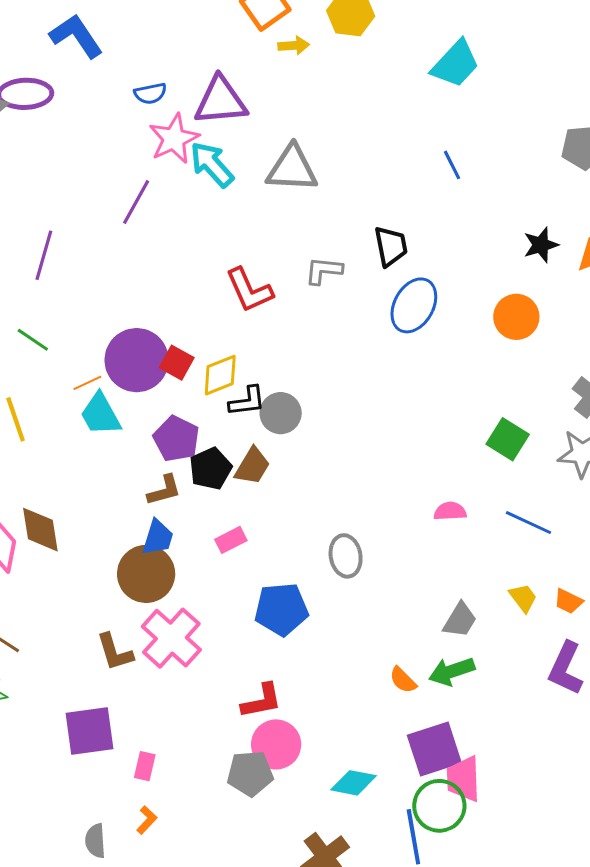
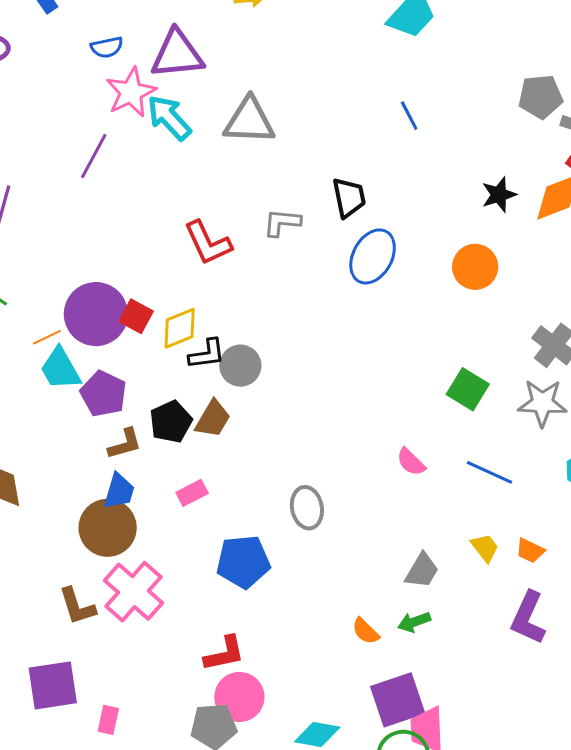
purple pentagon: (176, 439) -> (104, 394), moved
pink semicircle: (450, 511) -> (411, 462), turned -132
green arrow: (452, 671) -> (414, 622), size x0.7

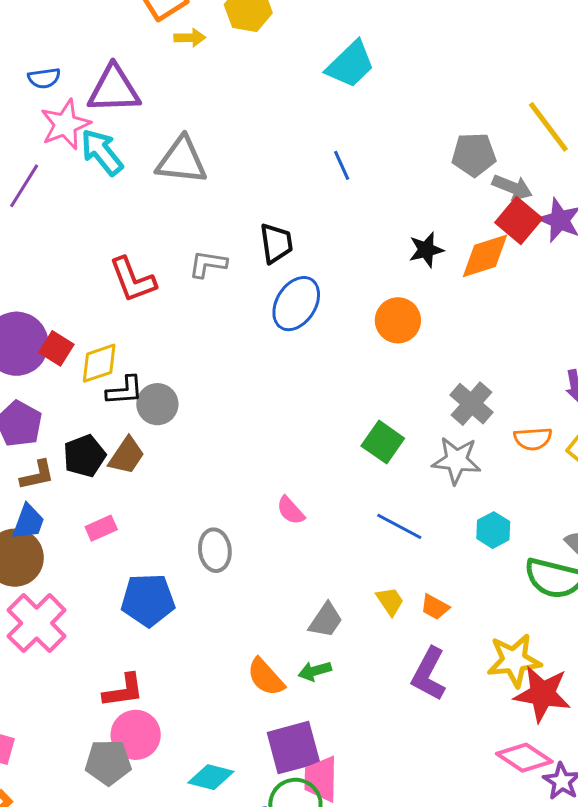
pink semicircle: (411, 462) -> (291, 510), moved
orange semicircle: (366, 631) -> (266, 677), size x1.4

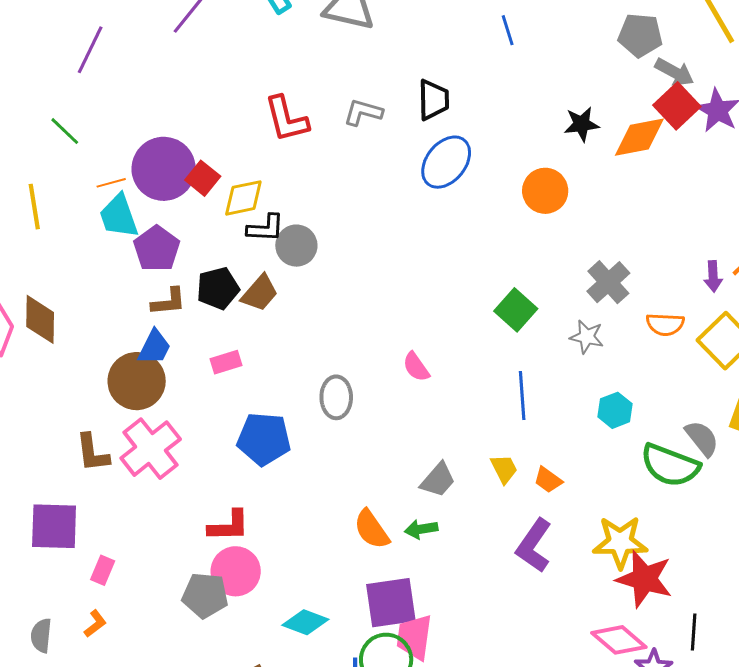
gray star: (456, 460) -> (587, 337), size x0.7
blue line: (399, 526) -> (522, 396), turned 51

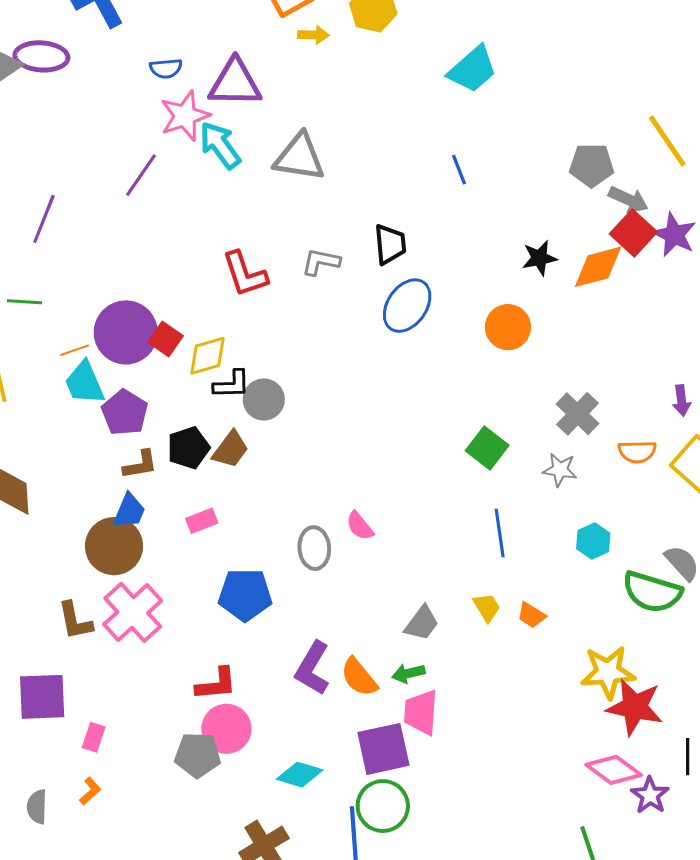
green line: (65, 131) -> (25, 302), turned -36
pink semicircle: (416, 367) -> (360, 526), moved
purple L-shape: (534, 546) -> (313, 668), moved
pink trapezoid: (414, 637) -> (421, 712), moved

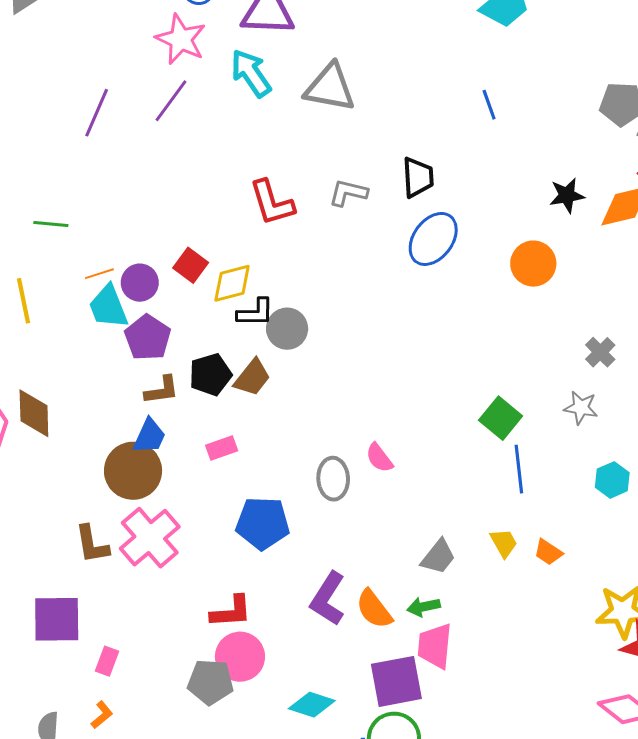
pink star: (185, 116) -> (181, 39), moved, turned -30
purple line: (44, 219) -> (97, 113), moved
purple circle: (126, 332) -> (140, 283), moved, size x0.6
gray cross: (577, 414) -> (600, 352), size x0.7
green square: (487, 448) -> (501, 418), moved

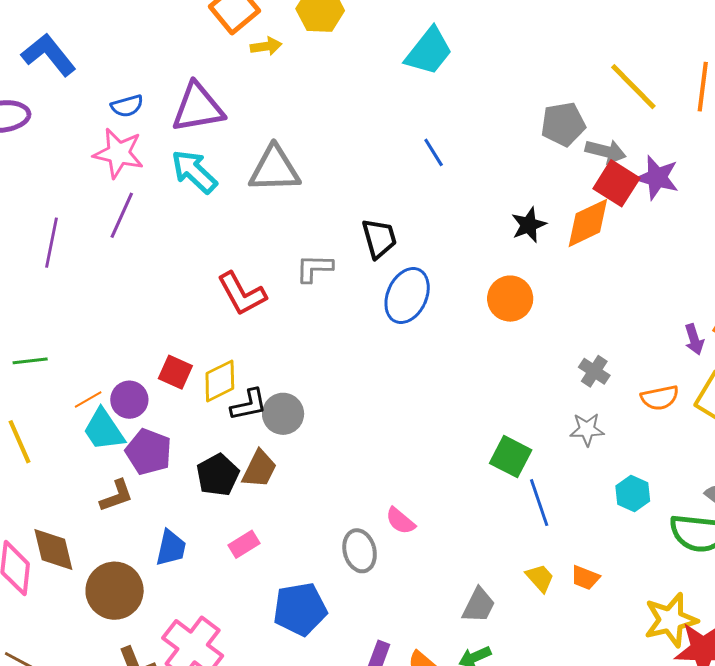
brown L-shape: (162, 390) -> (116, 496), moved
brown circle: (133, 471) -> (115, 591), moved

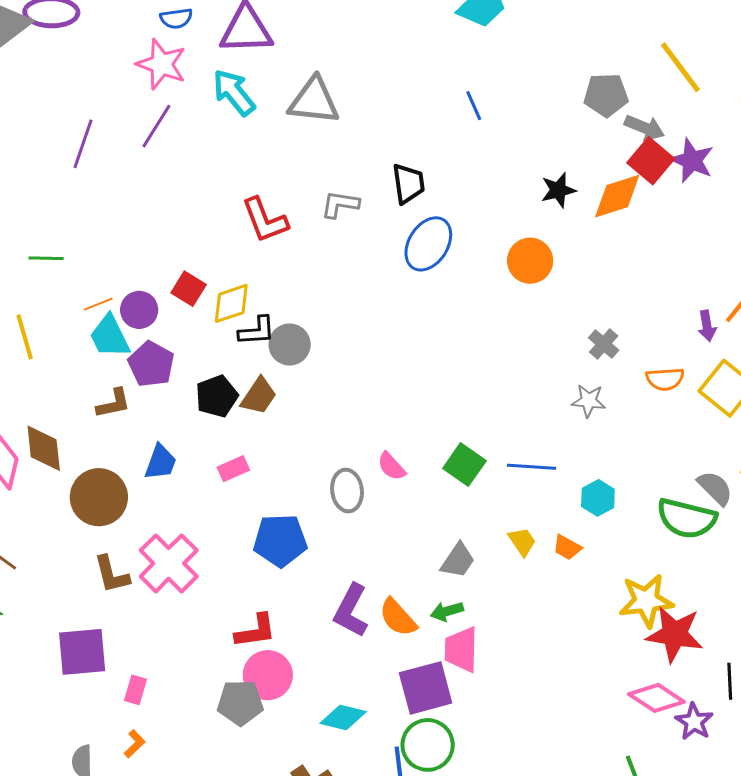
green square: (511, 457) -> (464, 465), moved
cyan hexagon: (633, 494) -> (598, 498), moved
blue line: (539, 503) -> (531, 467), turned -75

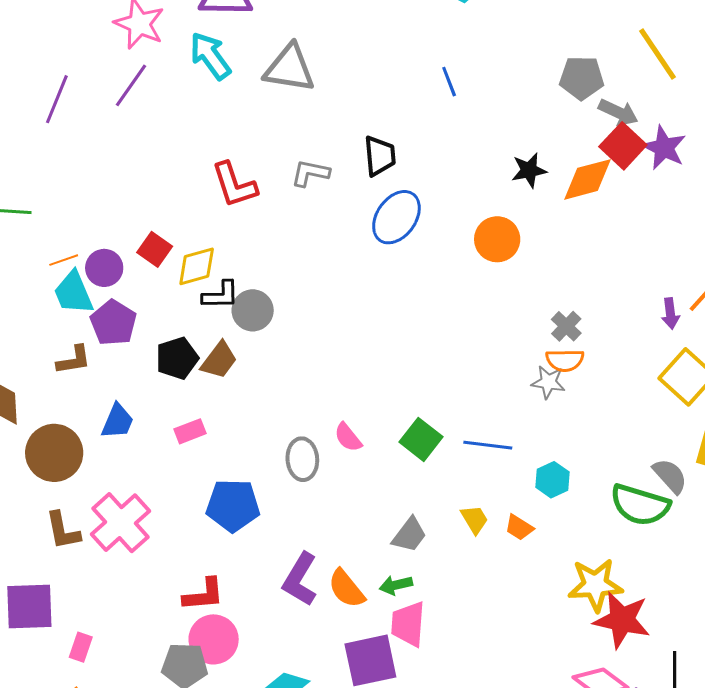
orange semicircle: (665, 379) -> (565, 360), moved

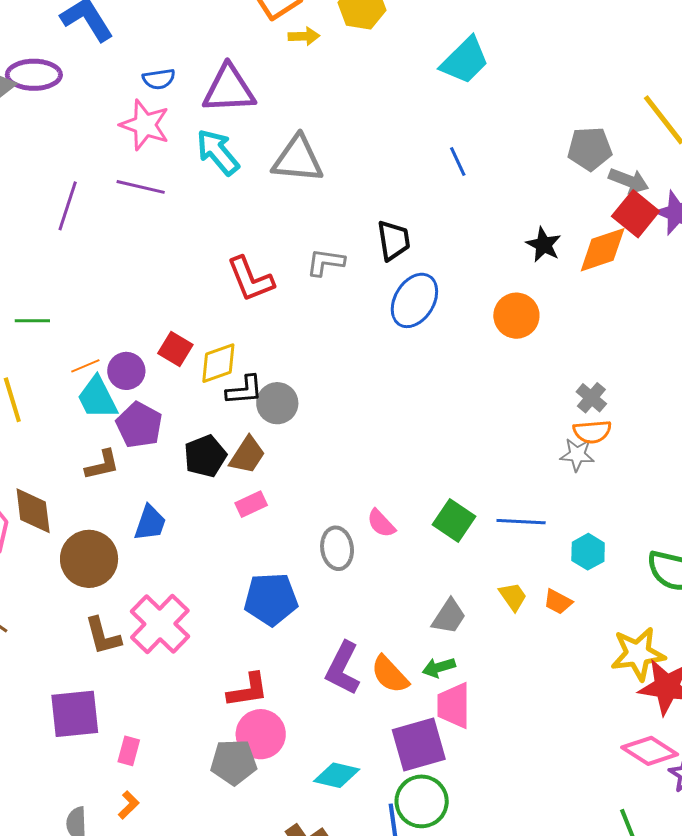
purple line: (131, 85) -> (141, 187), turned 72
black star: (529, 170) -> (544, 245), turned -30
pink rectangle: (190, 431) -> (251, 504), moved

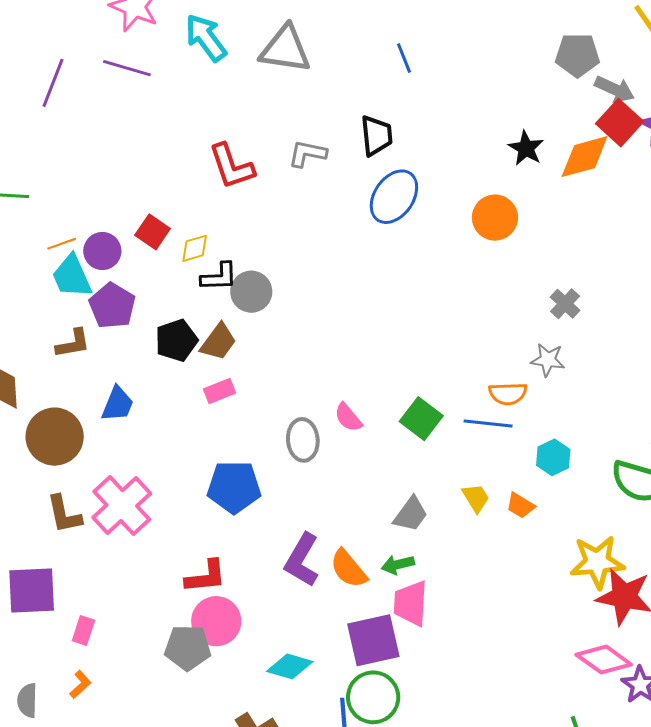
blue line: (458, 162) -> (404, 58), moved
yellow diamond: (218, 363) -> (195, 248), size x0.7
orange semicircle: (592, 432) -> (508, 394), moved

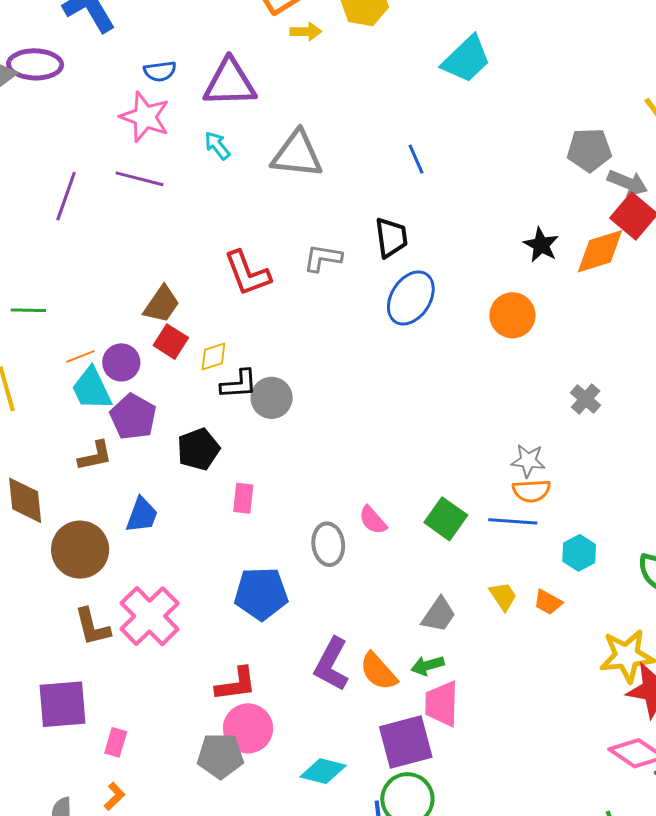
cyan arrow: (206, 38) -> (217, 146), size x0.6
brown trapezoid: (218, 342) -> (162, 304), moved
gray star: (548, 360) -> (528, 461), moved
pink rectangle: (219, 391) -> (243, 498), turned -60

